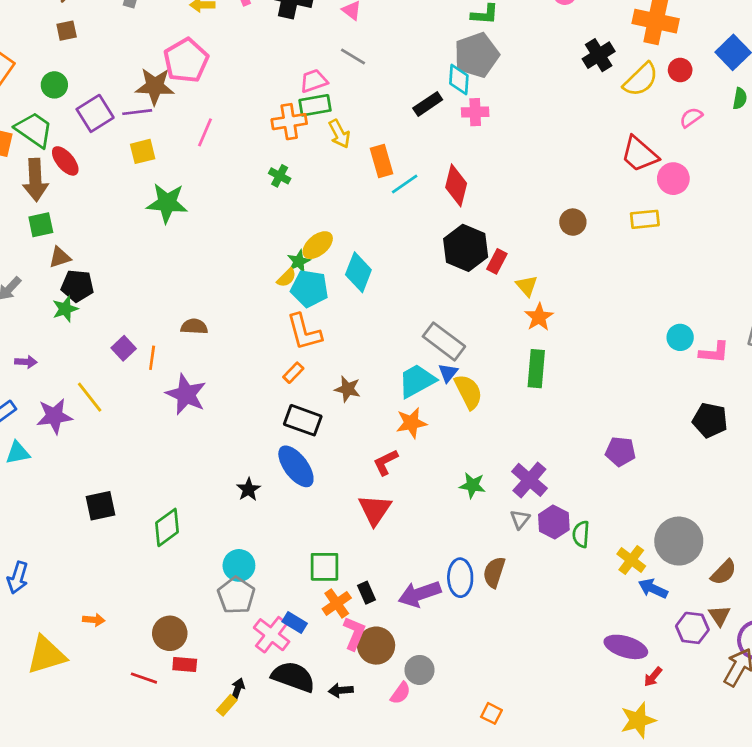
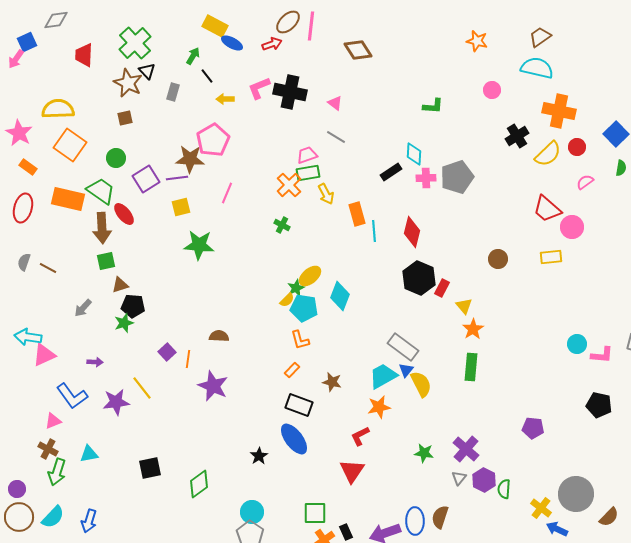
gray pentagon: (477, 55) -> (457, 177), moved
orange cross: (289, 122) -> (289, 185), turned -35
cyan line: (405, 184) -> (374, 231), turned -60
orange L-shape: (304, 332) -> (300, 340), size x0.7
cyan triangle: (18, 453) -> (89, 454), moved

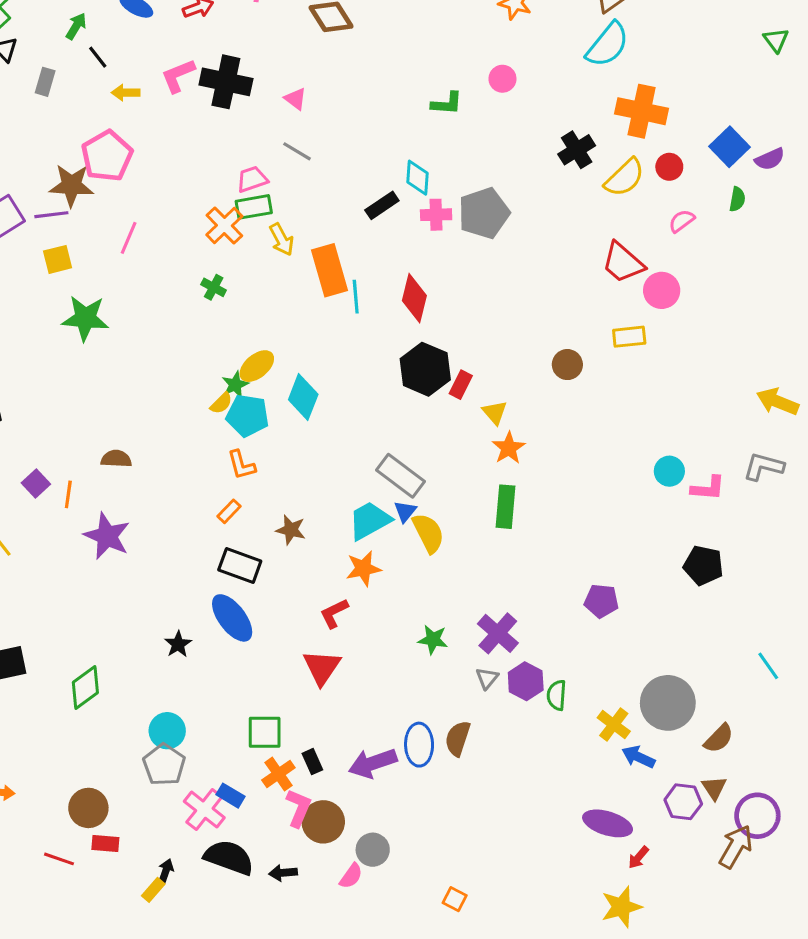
cyan semicircle: (537, 68) -> (608, 45), turned 116
pink circle: (492, 90) -> (502, 79), moved
orange rectangle: (357, 214) -> (329, 270), size x1.4
brown circle: (498, 259) -> (567, 365), moved

